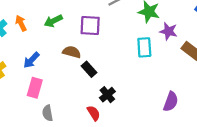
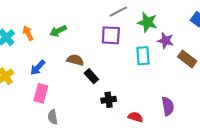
purple square: (90, 26) -> (111, 35), moved
black cross: (107, 95) -> (109, 100), turned 32
purple semicircle: (171, 102) -> (168, 106), turned -30
red semicircle: (94, 113) -> (136, 117), moved, turned -40

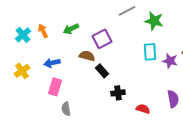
purple square: (111, 35) -> (102, 39), moved, turned -30
purple star: (166, 41) -> (170, 61), moved
blue arrow: (38, 68) -> (52, 63), turned 35

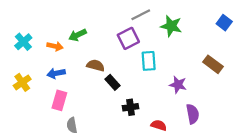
orange arrow: (43, 31) -> (55, 46), moved, turned 128
purple square: (102, 39) -> (128, 38), moved
cyan rectangle: (150, 52) -> (149, 61), moved
purple star: (170, 61) -> (178, 85), moved

